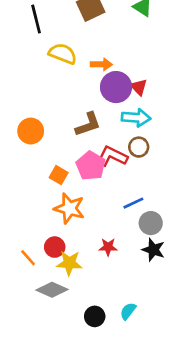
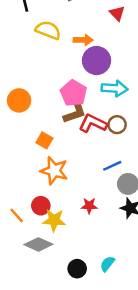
red triangle: (139, 87) -> (117, 13), moved
brown L-shape: (88, 124) -> (75, 113), moved
brown circle: (139, 147) -> (117, 125), moved
pink pentagon: (91, 166) -> (74, 93), moved

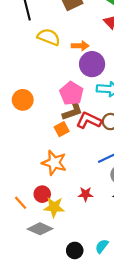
orange square: (44, 140) -> (62, 129), moved, turned 32

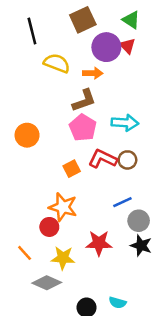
purple circle: (92, 64) -> (106, 47), moved
brown L-shape: (73, 111) -> (84, 100), moved
red circle: (42, 194) -> (49, 227), moved
red star: (86, 194) -> (99, 243), size x1.5
cyan semicircle: (102, 246) -> (118, 303), turned -112

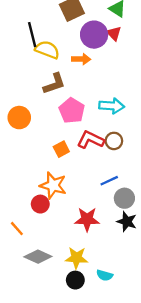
black line: (32, 31) -> (32, 35), moved
brown L-shape: (84, 100) -> (54, 84), moved
yellow star: (63, 258) -> (76, 258), moved

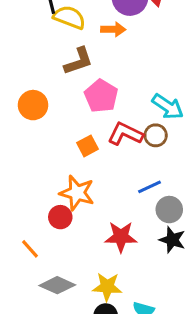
cyan arrow: (112, 106) -> (168, 107), moved, turned 30

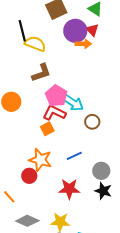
orange arrow: (113, 29) -> (83, 44), moved
cyan arrow: (168, 107) -> (73, 103), moved
red L-shape: (125, 134) -> (54, 113), moved
blue line: (150, 187) -> (74, 156), moved

